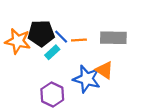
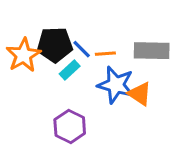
orange star: (18, 41) -> (24, 55), turned 30
blue star: (87, 79) -> (116, 85), moved

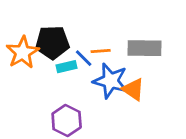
blue line: (82, 49) -> (84, 58), moved
cyan rectangle: (70, 70) -> (67, 67), turned 30

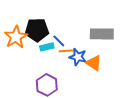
orange line: (101, 51) -> (66, 51), moved
blue star: (110, 81) -> (78, 57), size x0.7

